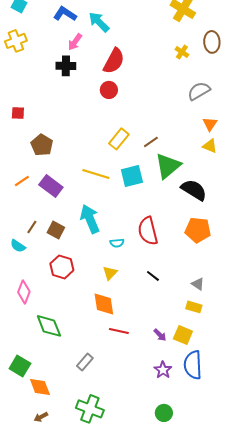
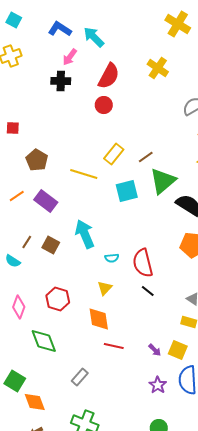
yellow cross: (182, 52) -> (158, 68), moved, size x1.5
yellow line: (96, 174) -> (84, 174), moved
red semicircle: (148, 231) -> (143, 263), moved
red hexagon: (62, 267) -> (58, 299), moved

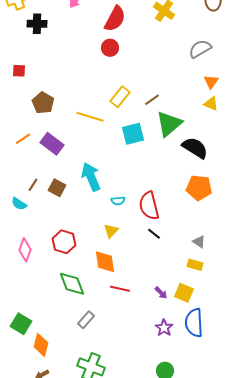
black cross: (61, 81) -> (37, 24), moved
green diamond: (44, 341) -> (72, 284), moved
orange diamond: (35, 402) -> (41, 345), turned 35

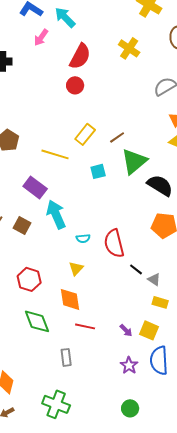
cyan square: (133, 134) -> (98, 171), size x0.7
purple rectangle: (52, 144) -> (35, 187), moved
black line: (154, 234) -> (136, 269), moved
gray triangle: (199, 242) -> (154, 279), moved
gray rectangle: (86, 320) -> (66, 357), moved, turned -48

